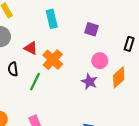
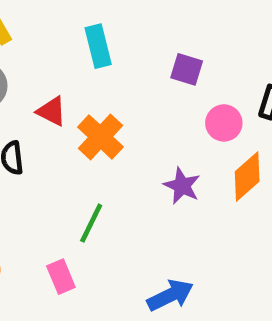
pink circle: (100, 61) -> (224, 123), moved
green line: (35, 82) -> (91, 223), moved

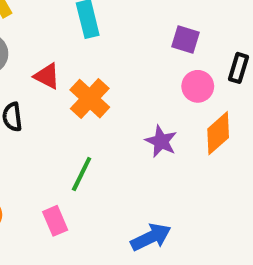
purple square: (187, 69) -> (186, 39), moved

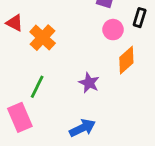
purple star: (161, 141) -> (89, 83), moved
pink rectangle: (55, 221) -> (20, 117), size x1.5

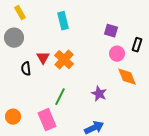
red triangle: (15, 23) -> (43, 58), moved, turned 32
orange diamond: (126, 60) -> (127, 77), turned -70

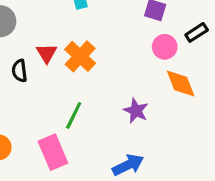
black rectangle: (137, 45) -> (197, 32), turned 40

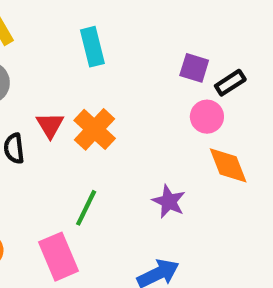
black rectangle: (197, 32) -> (230, 83), moved

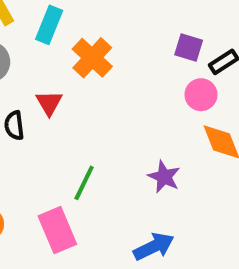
cyan rectangle: (92, 47) -> (49, 25), moved, turned 36
orange cross: (95, 129) -> (92, 58), moved

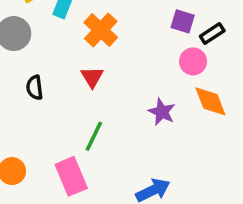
red triangle: (49, 103) -> (92, 77), moved
purple star: (164, 177) -> (162, 112), moved

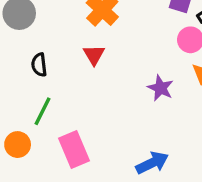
green line: (94, 136) -> (42, 111), moved

